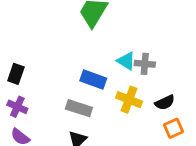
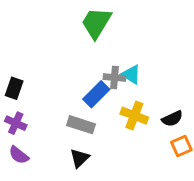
gray cross: (145, 64) -> (115, 78), moved
blue rectangle: (93, 80) -> (96, 94), turned -65

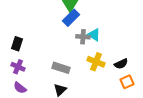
blue rectangle: (96, 94) -> (71, 18), moved

